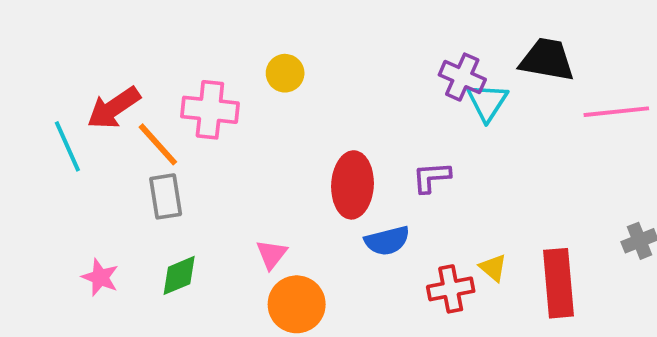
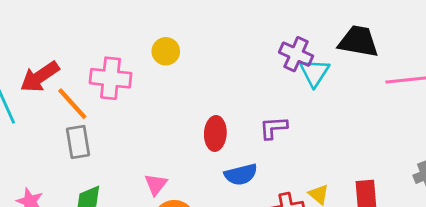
red ellipse: (352, 185) -> (215, 133), size x0.7

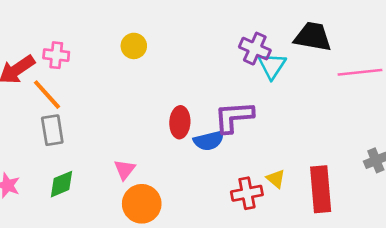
pink cross: (111, 78) -> (56, 55), moved, size x0.7
purple L-shape: (273, 128) -> (234, 117), size x1.5
blue semicircle: (241, 175) -> (209, 141), moved

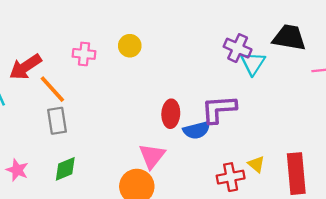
pink cross: (56, 55) -> (84, 54), moved
pink triangle: (125, 170) -> (152, 156), moved, size x1.4

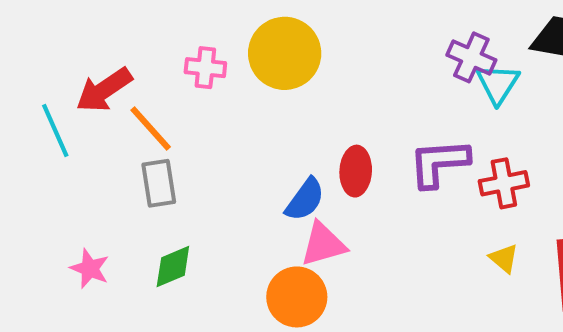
yellow circle: (130, 46) -> (285, 53), size x1.8
blue semicircle: (197, 130) -> (305, 200), moved, turned -40
pink triangle: (152, 156) -> (323, 244), turned 36
red cross: (231, 177) -> (504, 183), moved

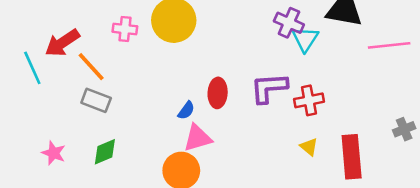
gray rectangle: (159, 183) -> (96, 100), turned -60
blue semicircle: (305, 200) -> (186, 110), size x0.7

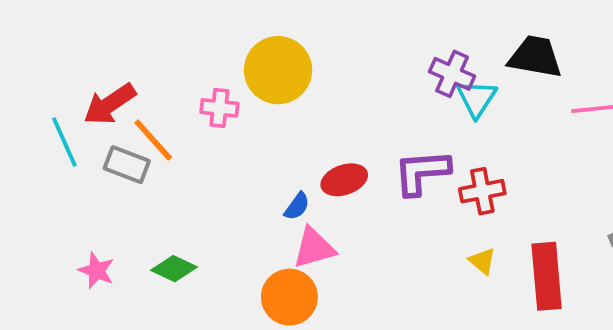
pink cross: (125, 29) -> (219, 108), moved
red ellipse: (218, 93) -> (344, 180), turned 68
gray rectangle: (96, 100) -> (127, 165), moved
green diamond: (105, 152) -> (174, 269), turned 48

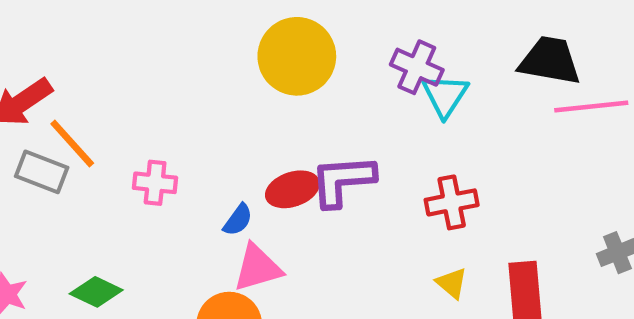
black trapezoid: (535, 57) -> (550, 61), moved
yellow circle: (278, 70) -> (297, 56), moved
pink cross: (219, 108) -> (155, 183), moved
purple L-shape: (422, 172) -> (343, 181), moved

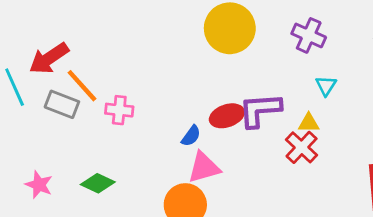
cyan triangle: (445, 96) -> (326, 86), moved, size x0.7
pink cross: (155, 183) -> (119, 110), moved
red cross: (452, 202) -> (302, 147), moved, turned -36
yellow triangle: (452, 283) -> (309, 123), moved, turned -40

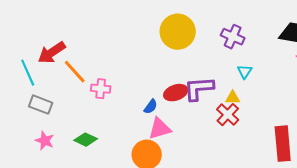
gray rectangle: (62, 104) -> (41, 105), moved

